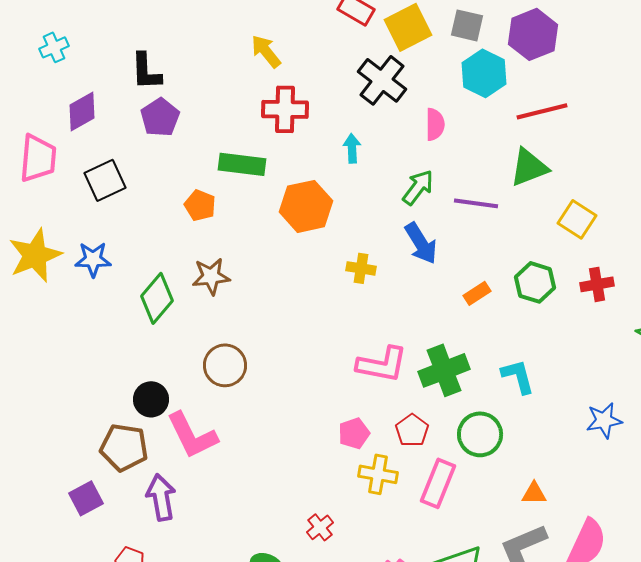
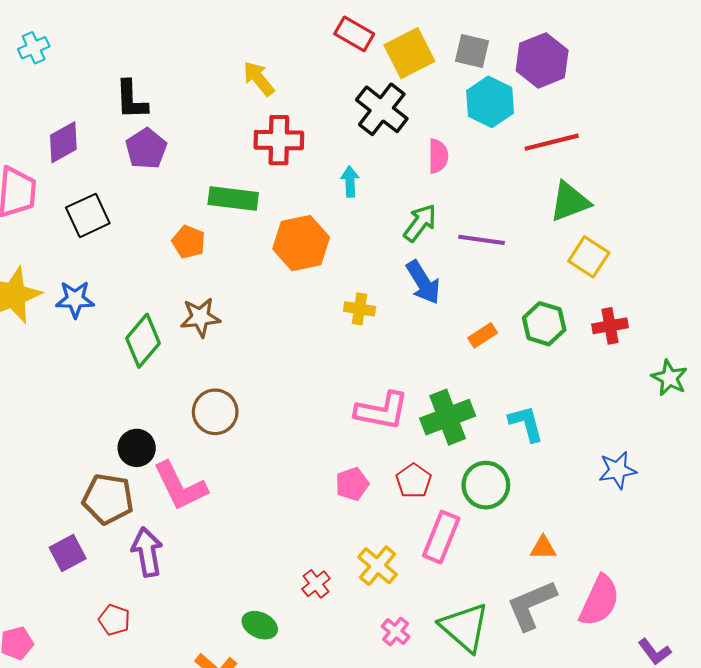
cyan cross: (54, 47) -> (34, 48), moved
green triangle: (529, 167) -> (570, 202), moved
yellow cross: (378, 474) -> (378, 566), moved, turned 30

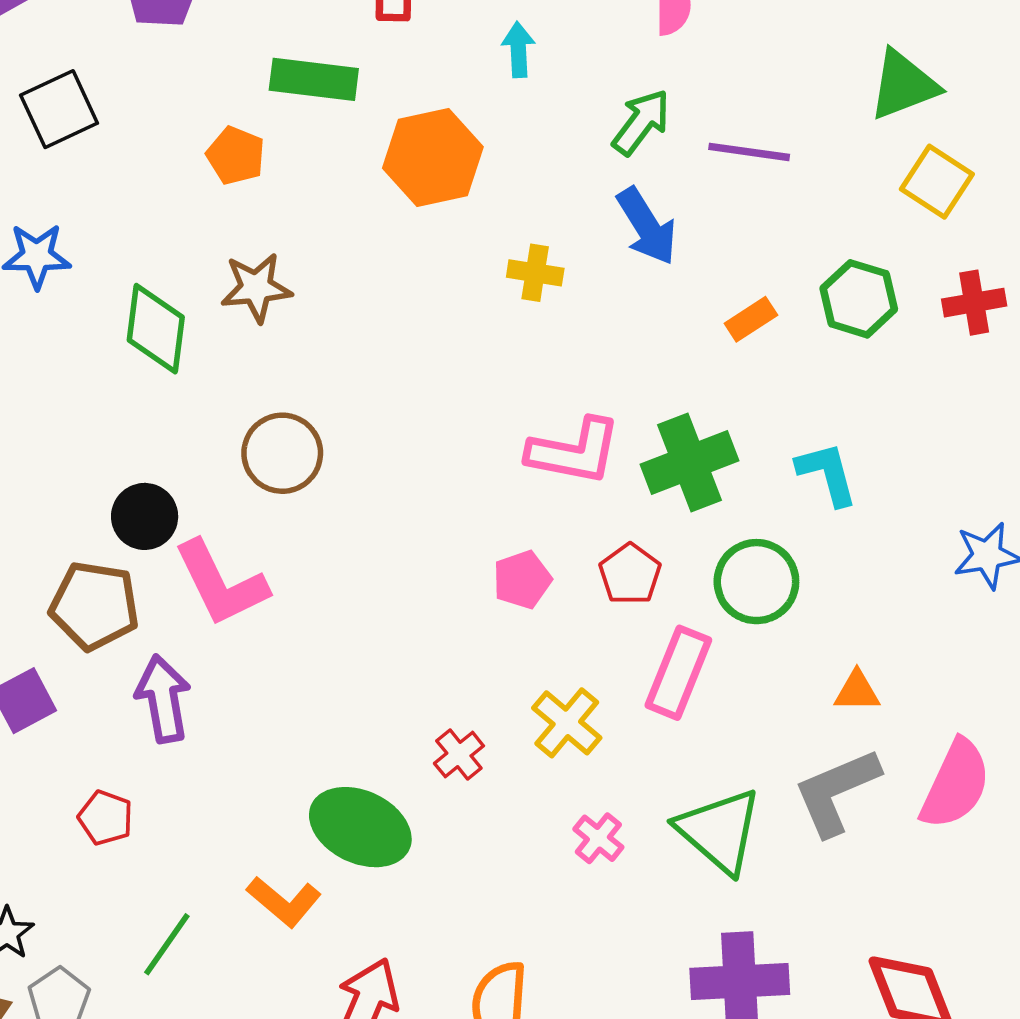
green diamond: (143, 341) -> (156, 329), turned -33
green ellipse: (260, 625) -> (360, 827), size x1.6

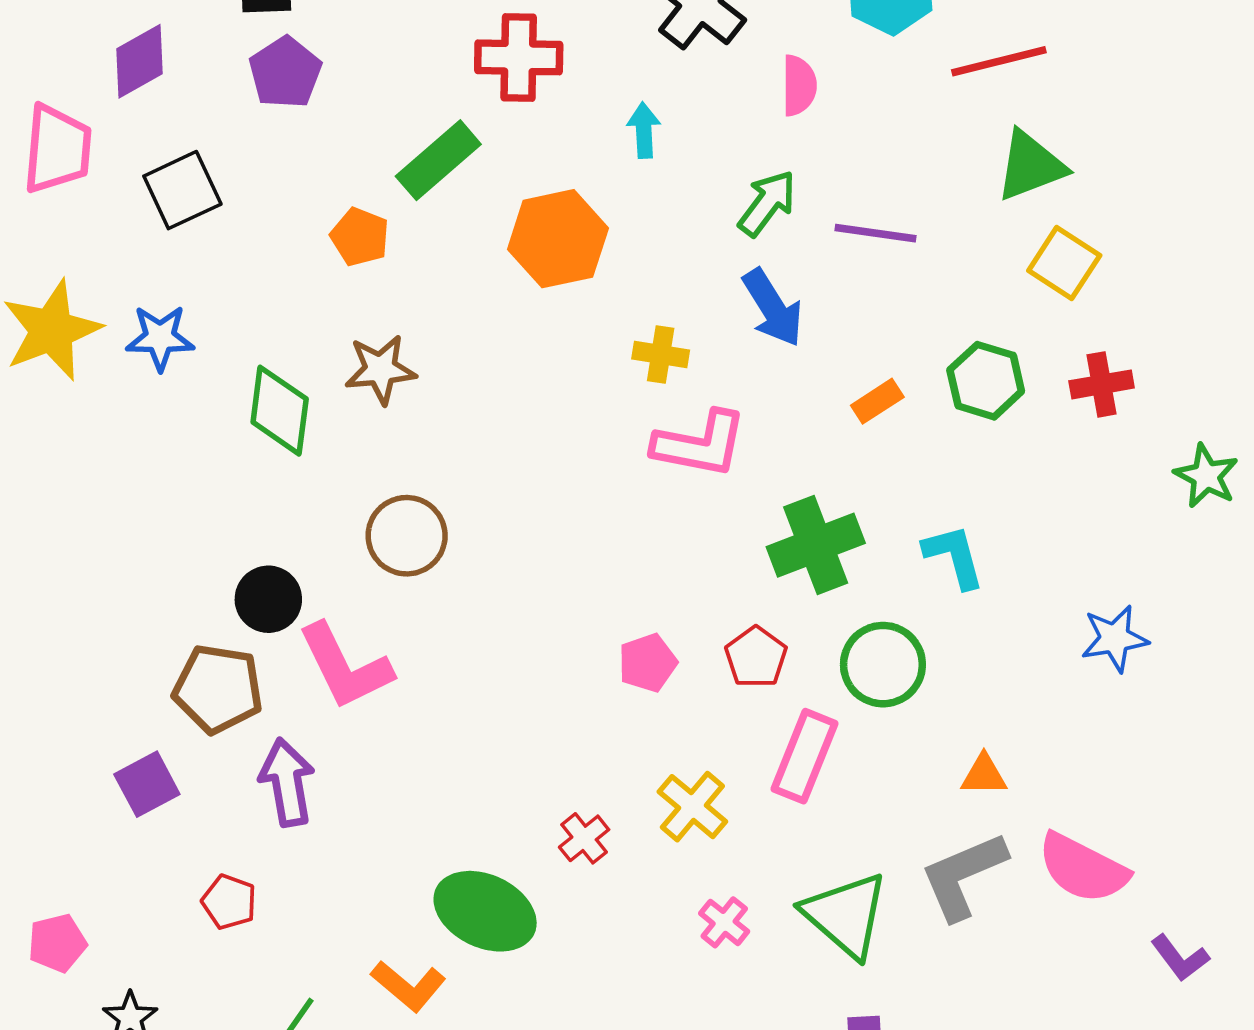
green rectangle: (314, 79) -> (438, 160), turned -48
pink L-shape: (574, 451) -> (700, 444), moved
pink semicircle: (956, 784) -> (1083, 868), turned 92

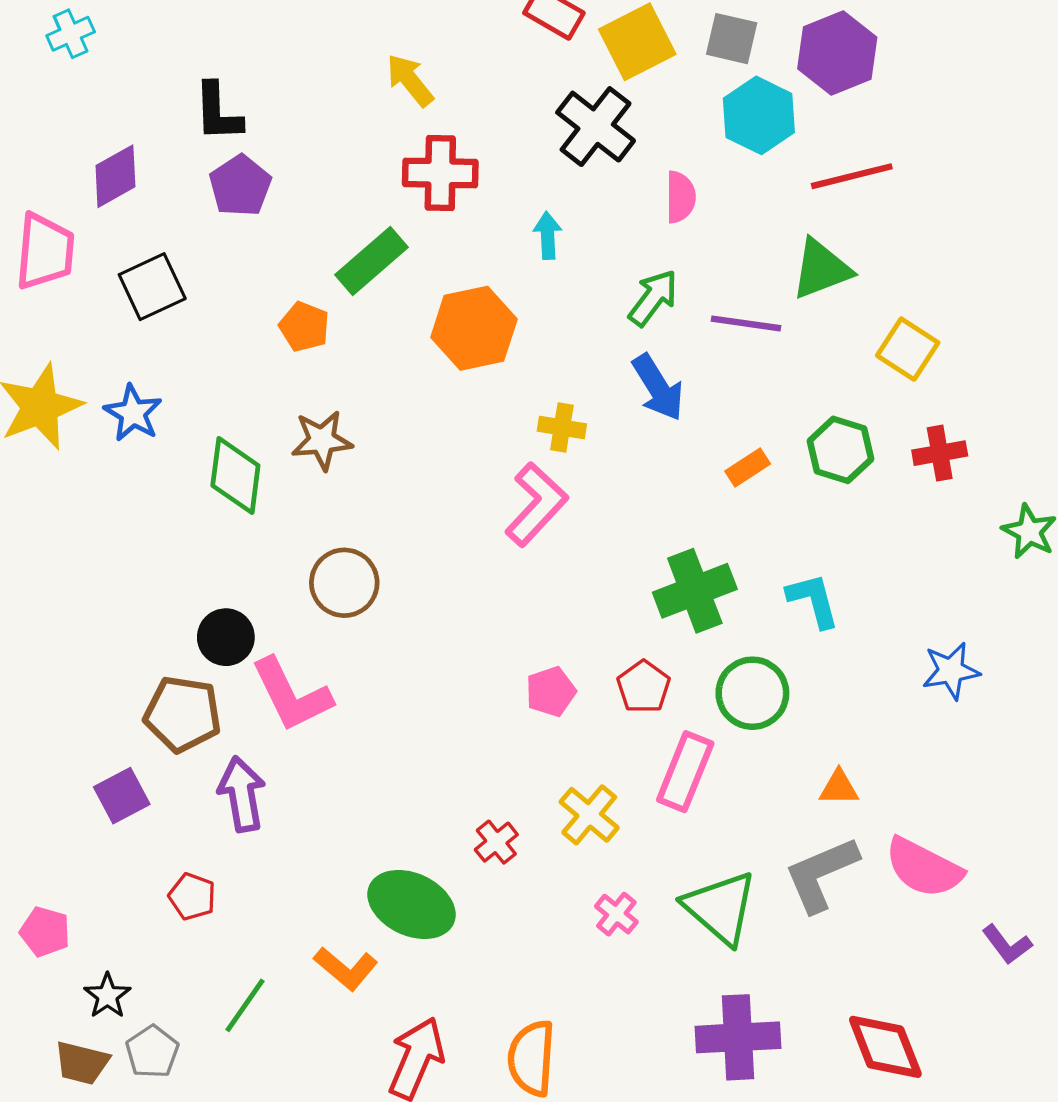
green triangle: (1031, 166) -> (821, 269), moved
blue star: (160, 338) -> (133, 413), turned 30
pink L-shape: (700, 444) -> (536, 504), moved, turned -58
pink pentagon: (57, 943) -> (45, 932), turned 30

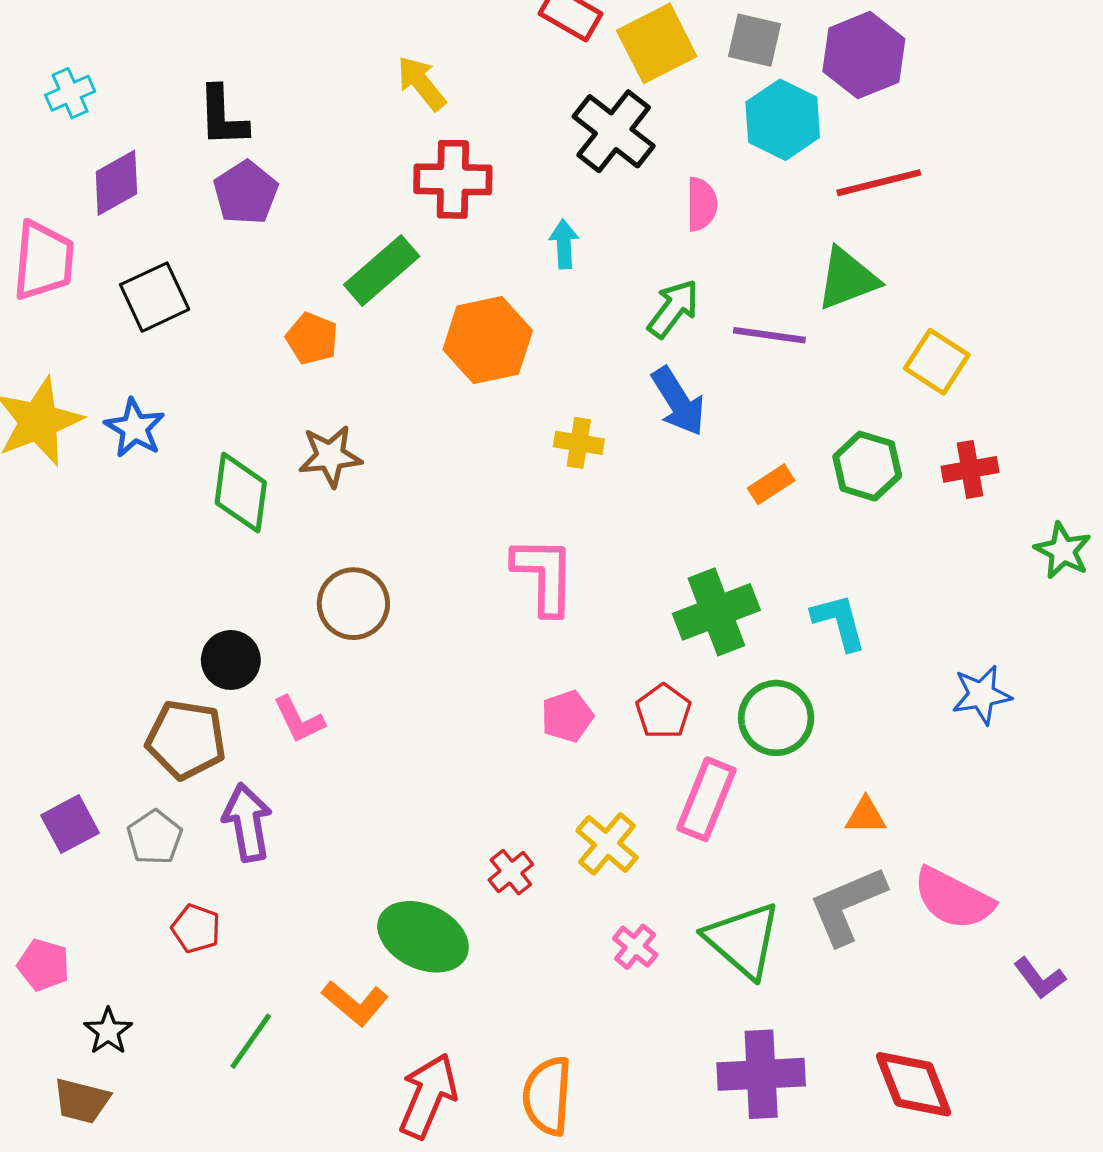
cyan cross: (71, 34) -> (70, 93), moved
pink L-shape: (536, 504) -> (544, 575), moved, turned -42
pink L-shape: (291, 695) -> (299, 720), size x0.6
purple square: (122, 796) -> (70, 824), moved
gray pentagon: (152, 1052) -> (155, 837), moved

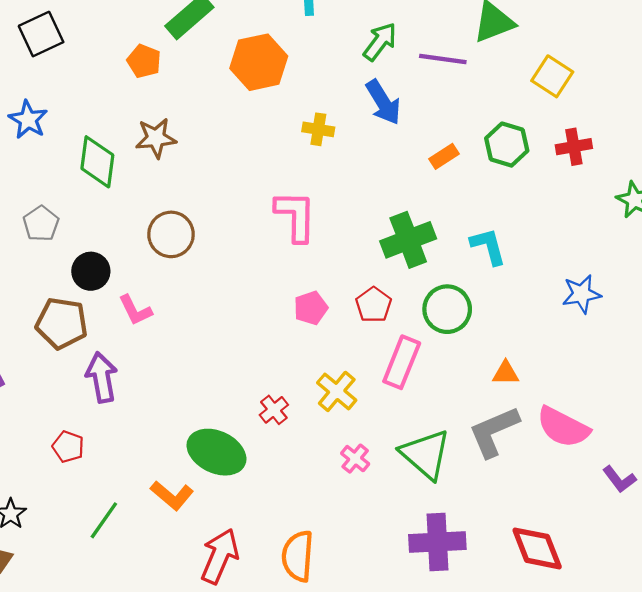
gray pentagon: (155, 837) -> (41, 224), moved

